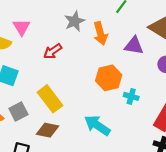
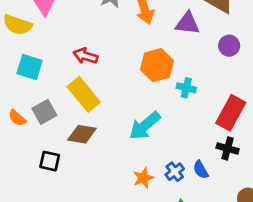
red arrow: (53, 51) -> (86, 56), moved, turned 54
cyan arrow: (97, 125) -> (145, 126), turned -72

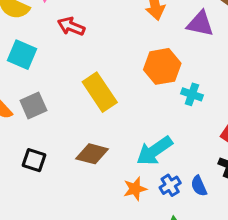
red arrow: (86, 56) -> (71, 26), moved
yellow rectangle: (84, 94) -> (100, 92), moved
cyan arrow: (145, 126) -> (154, 151), moved
brown diamond: (82, 134) -> (92, 154), moved

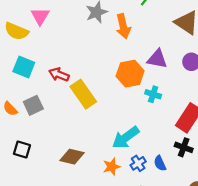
purple triangle: (200, 24) -> (157, 59), moved
red arrow: (71, 26) -> (59, 75), moved
brown diamond: (92, 154) -> (72, 157), moved
black square: (34, 160) -> (22, 149), moved

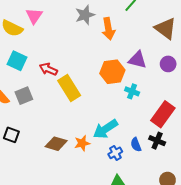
blue semicircle: (160, 163) -> (136, 145), moved
orange star: (112, 167) -> (82, 143), moved

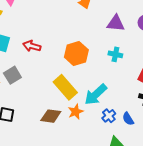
orange hexagon: (112, 72) -> (76, 54), moved
yellow rectangle: (69, 88) -> (65, 87), moved
blue semicircle: (136, 145) -> (128, 119), moved

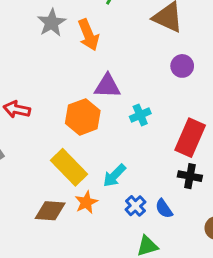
purple triangle: (116, 23) -> (107, 86), moved
cyan cross: (115, 54) -> (140, 115), turned -32
cyan arrow: (96, 95) -> (114, 176), size x0.7

